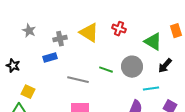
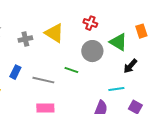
red cross: (119, 29) -> (90, 23), moved
blue rectangle: (50, 58) -> (15, 72), moved, turned -48
gray circle: (132, 67) -> (92, 51), moved

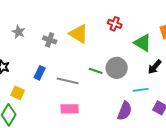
gray cross: (25, 39) -> (50, 40), turned 32
gray circle: (92, 51) -> (117, 68), moved

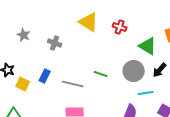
yellow triangle: (79, 34) -> (89, 22), moved
gray circle: (117, 68) -> (134, 71), moved
yellow square: (18, 93) -> (23, 84), moved

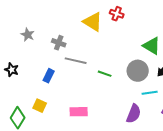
red cross: (120, 27) -> (117, 14), moved
yellow square: (23, 84) -> (40, 106), moved
gray line: (73, 84) -> (76, 61), moved

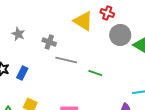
gray circle: (138, 71) -> (120, 35), moved
blue rectangle: (49, 76) -> (22, 73), moved

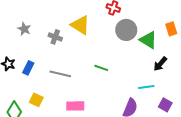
yellow triangle: (83, 21) -> (80, 25), moved
gray line: (66, 60) -> (60, 74), moved

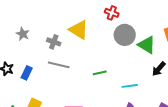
green line: (101, 68) -> (100, 73), turned -32
gray line: (60, 74) -> (59, 65), moved
cyan line: (146, 87) -> (130, 86), moved

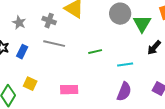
gray star: (23, 34) -> (19, 23), moved
green triangle: (147, 45) -> (142, 24), turned 30

